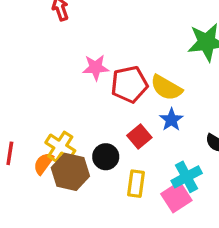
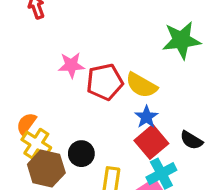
red square: (139, 137) -> (151, 142), moved, size x1.4
orange semicircle: (43, 163) -> (26, 124), moved

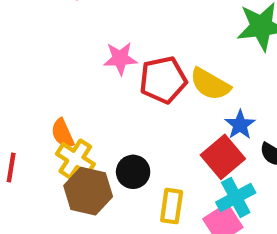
blue star: (146, 117) -> (240, 125), moved
orange semicircle: (26, 124) -> (62, 133), turned -60

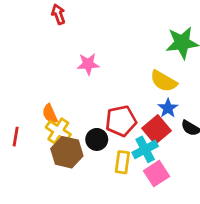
red pentagon: (163, 80) -> (121, 121), moved
yellow semicircle: (210, 84) -> (164, 81), moved
cyan cross: (236, 197) -> (145, 149), moved

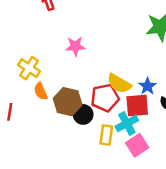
yellow semicircle: (164, 81) -> (119, 84), moved
red square: (156, 129) -> (137, 105), turned 35
yellow cross: (58, 131) -> (29, 68), moved
brown hexagon: (67, 152) -> (68, 102), moved

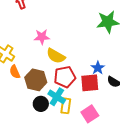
yellow semicircle: (119, 84) -> (56, 56), moved
black circle: (83, 114) -> (41, 104), moved
cyan cross: (127, 123) -> (57, 97), moved, turned -30

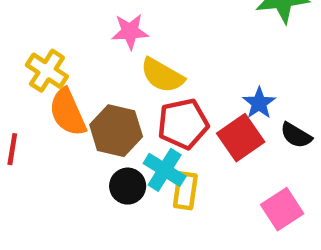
orange semicircle: (15, 72) -> (68, 112), size x1.5
red square: (90, 83) -> (241, 138), turned -30
pink square: (90, 114) -> (282, 209), moved

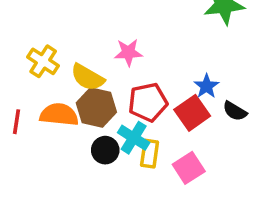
pink star: (130, 32) -> (128, 52), moved
yellow semicircle: (162, 75) -> (87, 77), moved
orange semicircle: (68, 112) -> (59, 115), moved, turned 120
pink square: (282, 209) -> (189, 168), moved

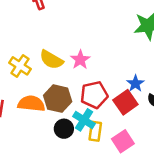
pink star: (128, 52) -> (80, 60), turned -30
yellow semicircle: (87, 77) -> (51, 60), moved

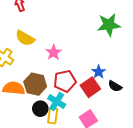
yellow semicircle: (51, 60) -> (25, 38), moved
yellow rectangle: (95, 131) -> (53, 116), moved

